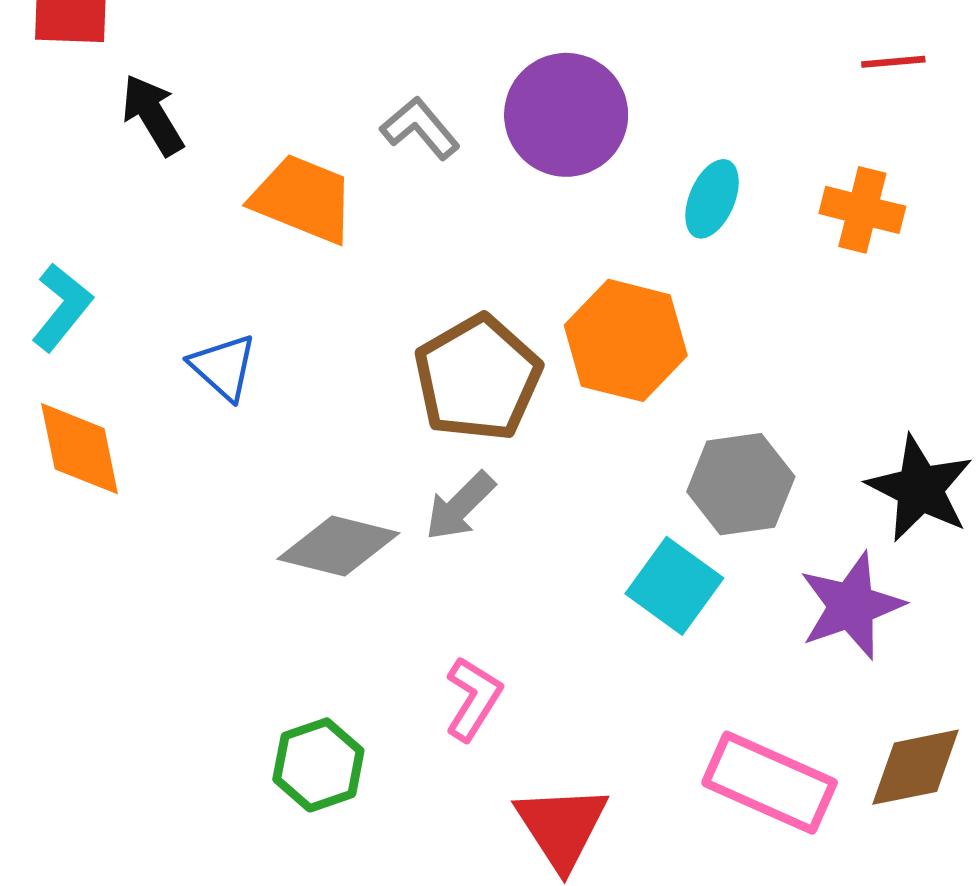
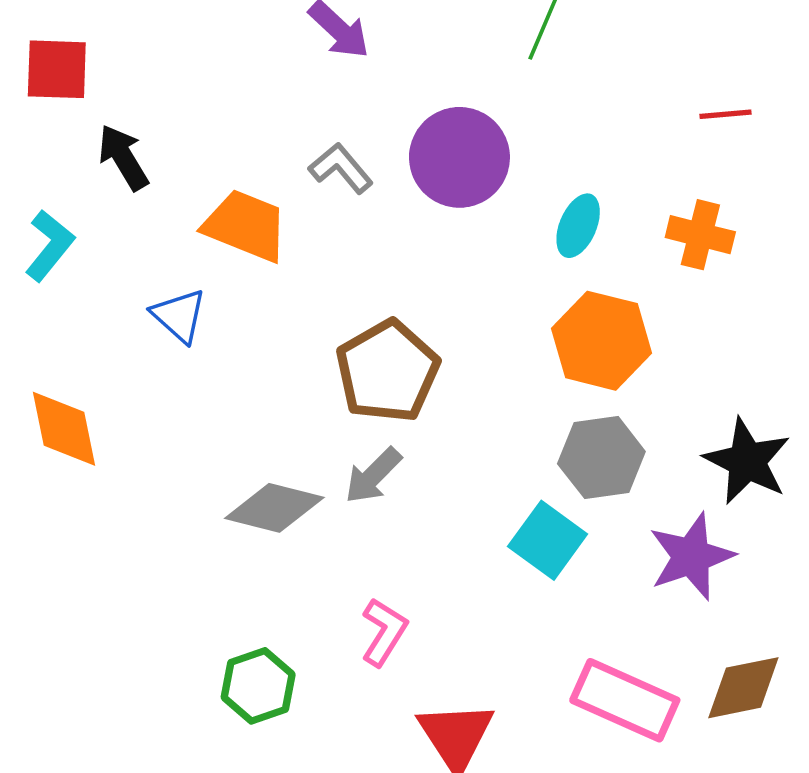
cyan L-shape: (62, 307) -> (50, 245), moved
orange hexagon: (626, 340) -> (601, 341), moved
blue triangle: (223, 367) -> (179, 316), moved

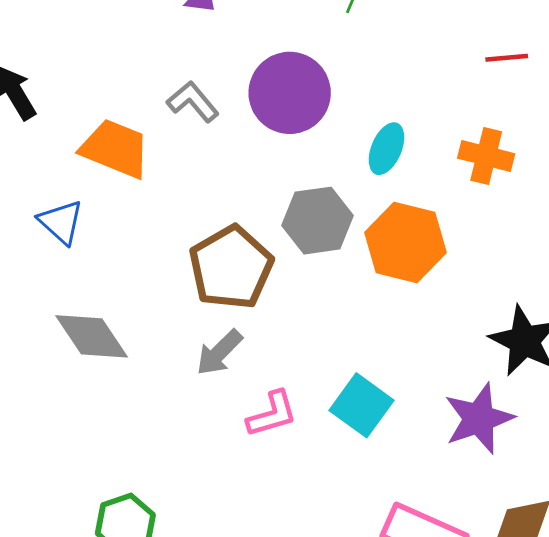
gray hexagon: (601, 458) -> (318, 221), moved
gray diamond: (274, 508) -> (92, 336), moved, turned 42
pink L-shape: (384, 632) -> (272, 414), moved, turned 42

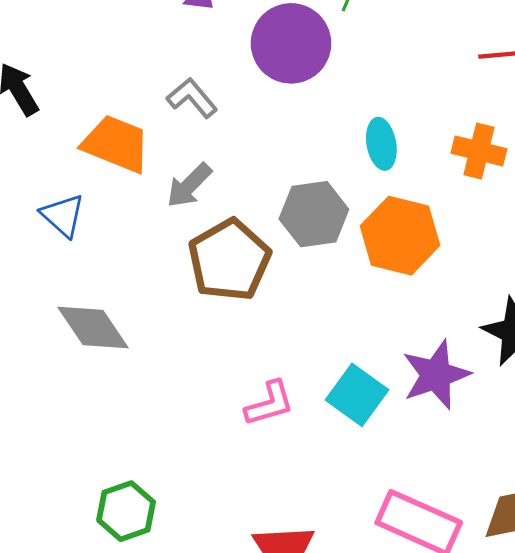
purple circle: (290, 93) -> (291, 43), moved
cyan ellipse: (386, 149) -> (381, 144), turned -33
gray arrow: (219, 353) -> (189, 185), moved
purple star: (479, 419) -> (436, 375), moved

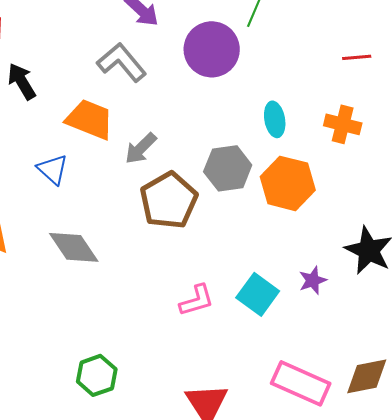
gray L-shape: (192, 98) -> (122, 62), moved, size x1.4
purple star: (436, 375) -> (313, 280), size x0.6

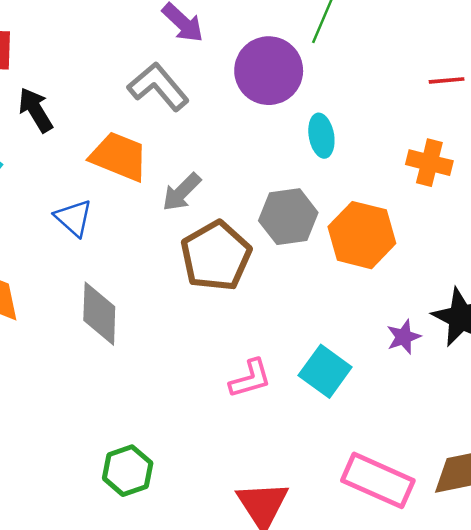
cyan ellipse: (275, 119) -> (321, 136), moved
gray diamond: (74, 247) -> (99, 314), turned 36
purple star: (313, 280) -> (404, 337), moved

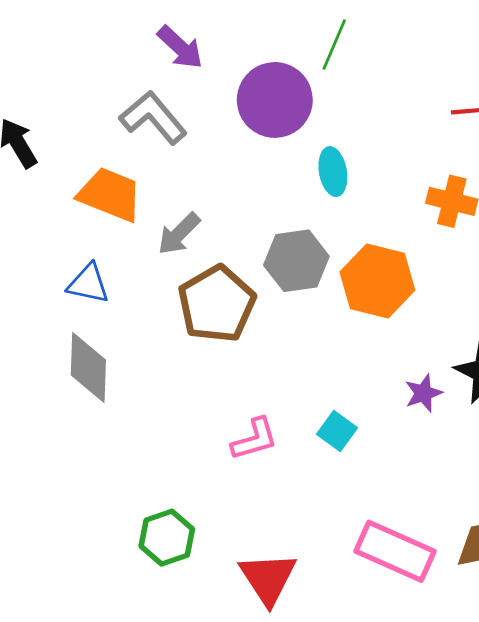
blue triangle: (74, 218) -> (88, 284), moved, turned -30
cyan square: (325, 371) -> (337, 431), size x0.7
green hexagon: (128, 471) -> (167, 538), moved

